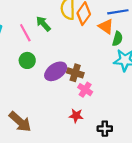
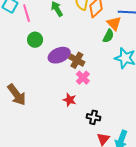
pink line: (25, 33) -> (27, 13), moved
green semicircle: (117, 39) -> (108, 36), moved

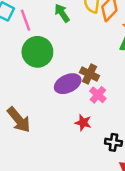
green circle: (35, 40) -> (37, 52), size x1.6
purple ellipse: (59, 55) -> (68, 84), moved

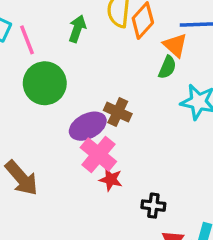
green arrow: (62, 13) -> (77, 29), turned 54
pink cross: (98, 95) -> (98, 155), moved, size x1.5

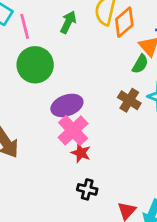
brown cross: (118, 112) -> (129, 100), moved
black cross: (153, 206) -> (87, 189), moved

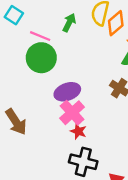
pink line: (25, 26) -> (40, 36), moved, turned -54
black cross: (87, 189) -> (83, 162), size x1.6

